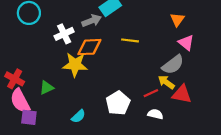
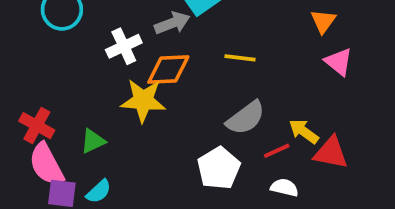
gray semicircle: (173, 65) -> (246, 118), moved
cyan semicircle: (78, 116) -> (99, 191), moved

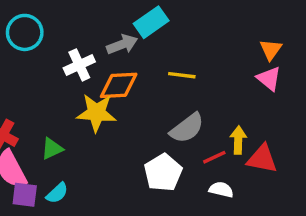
orange triangle: (323, 21) -> (271, 50), moved
yellow arrow: (304, 131) -> (238, 140), turned 56

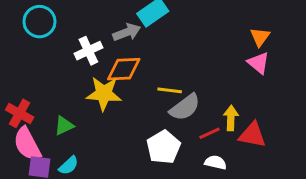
yellow line: (182, 75) -> (170, 90), moved

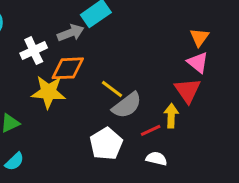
yellow line: (170, 90) -> (112, 89), turned 30
red triangle: (252, 135) -> (188, 91), moved, turned 44

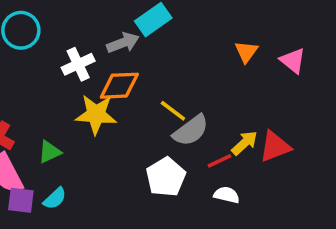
orange triangle: (199, 37) -> (246, 52), moved
pink triangle: (198, 62) -> (293, 61), moved
red triangle: (188, 91) -> (275, 147), moved, turned 44
yellow arrow: (171, 116) -> (244, 143), turned 45

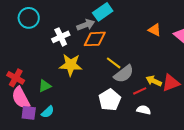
orange triangle: (246, 52) -> (155, 30), turned -40
orange diamond: (119, 86) -> (95, 39), moved
yellow arrow: (244, 143) -> (154, 81), turned -112

